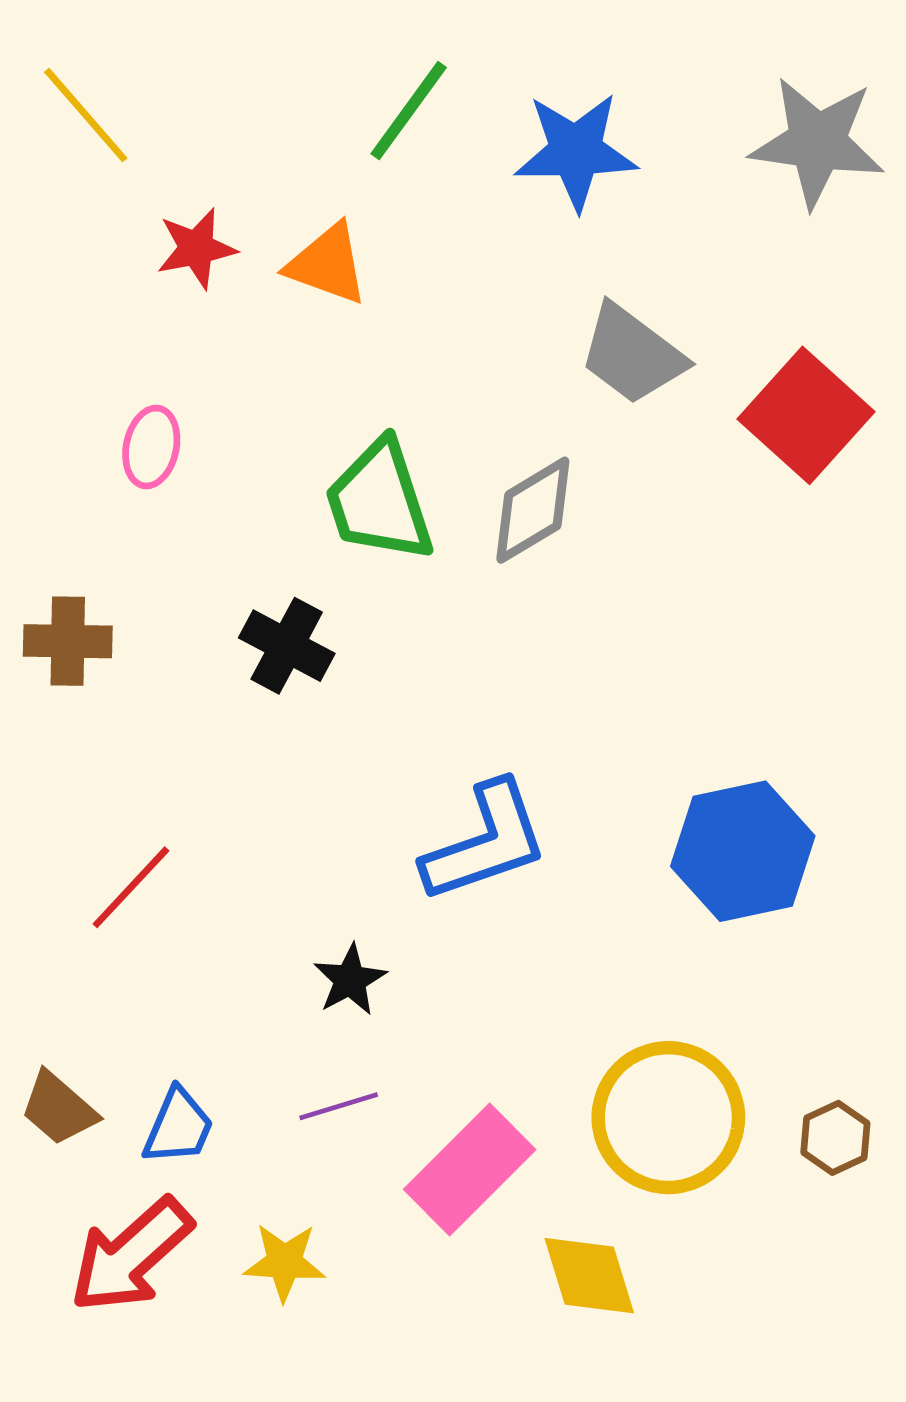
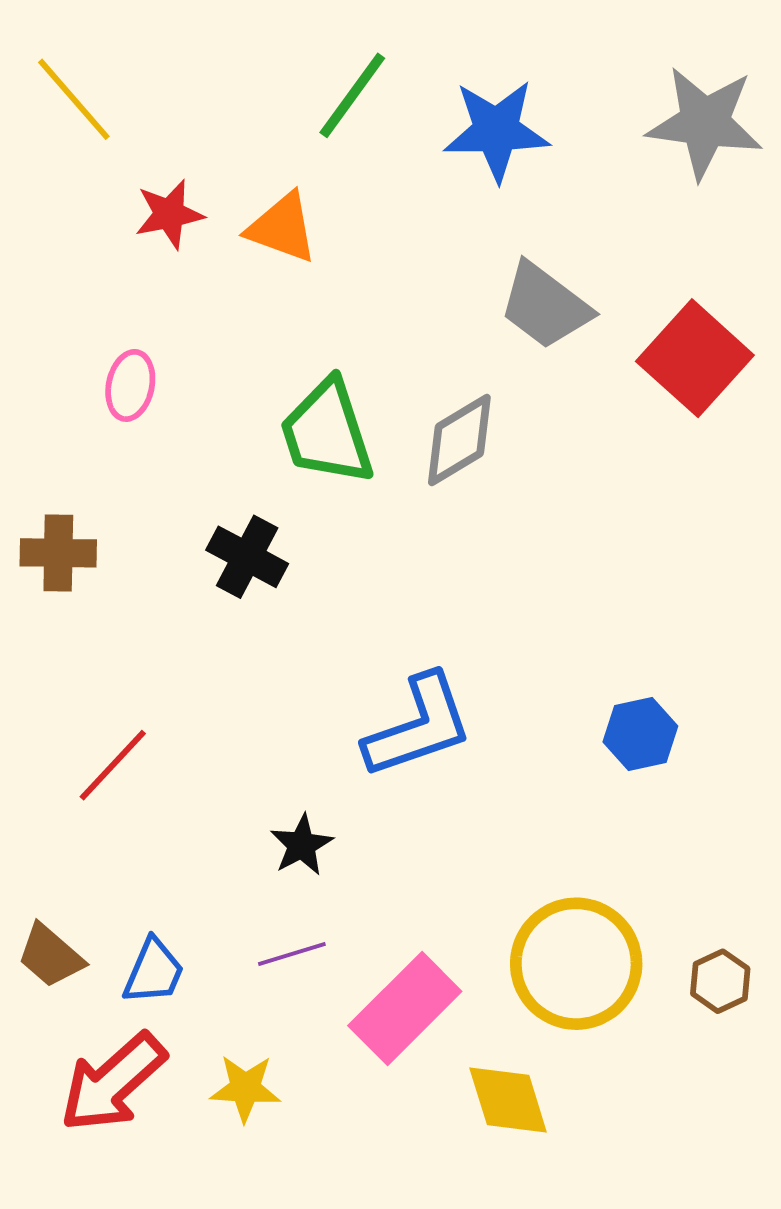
blue hexagon: (743, 851) -> (640, 734), size x0.6

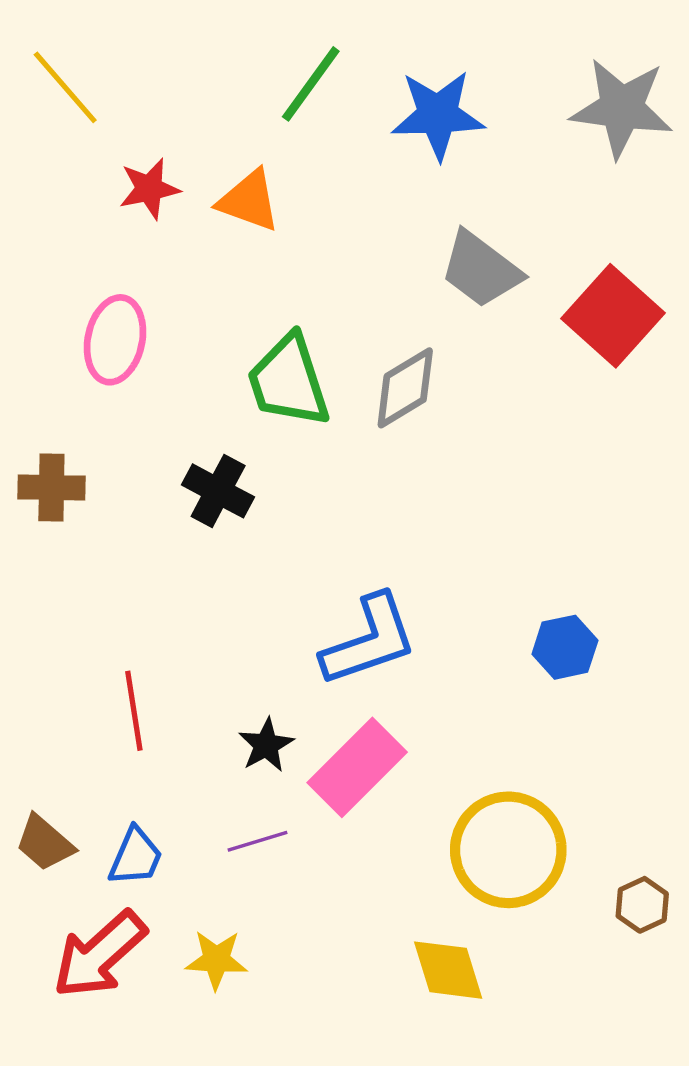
pink ellipse: (130, 385) -> (115, 340), size x1.4
red line: (113, 765) -> (134, 711), moved, turned -52
brown hexagon: (720, 981) -> (642, 905), moved
pink rectangle: (405, 1008) -> (357, 767), moved

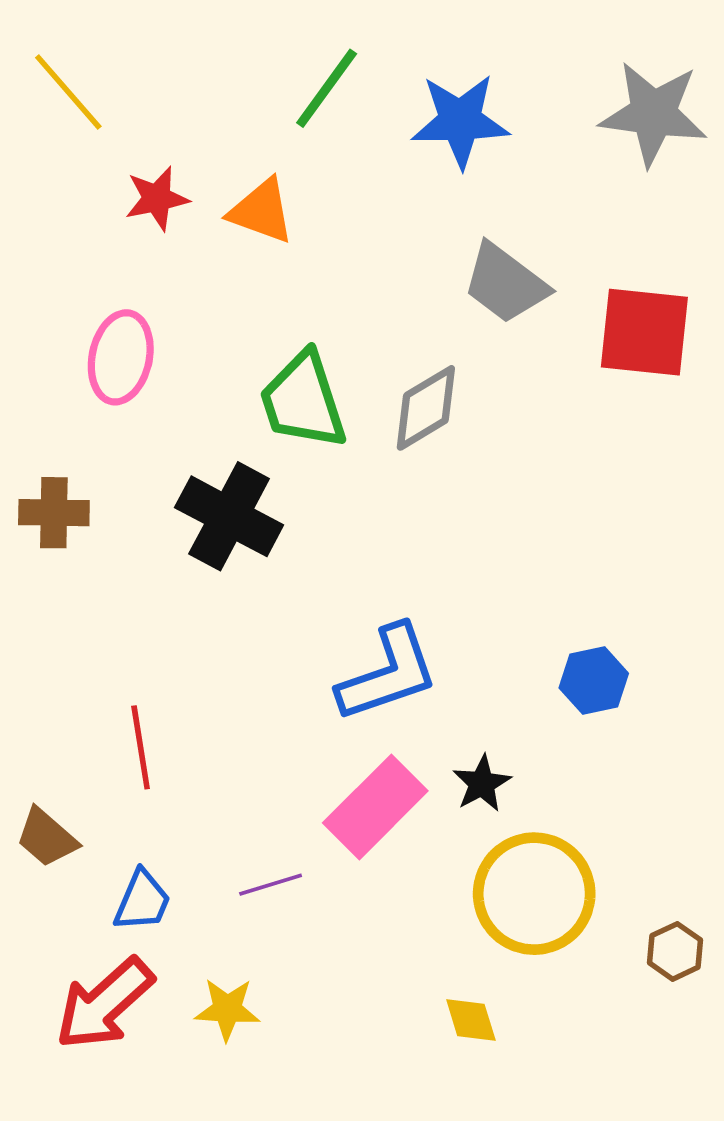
red square: (613, 316) -> (644, 332), turned -36
black cross: (218, 491) -> (229, 516), size x1.4
black star: (266, 745) -> (482, 783), moved
brown trapezoid: (45, 843) -> (47, 838), moved
yellow diamond: (448, 970) -> (471, 1020), size x0.7

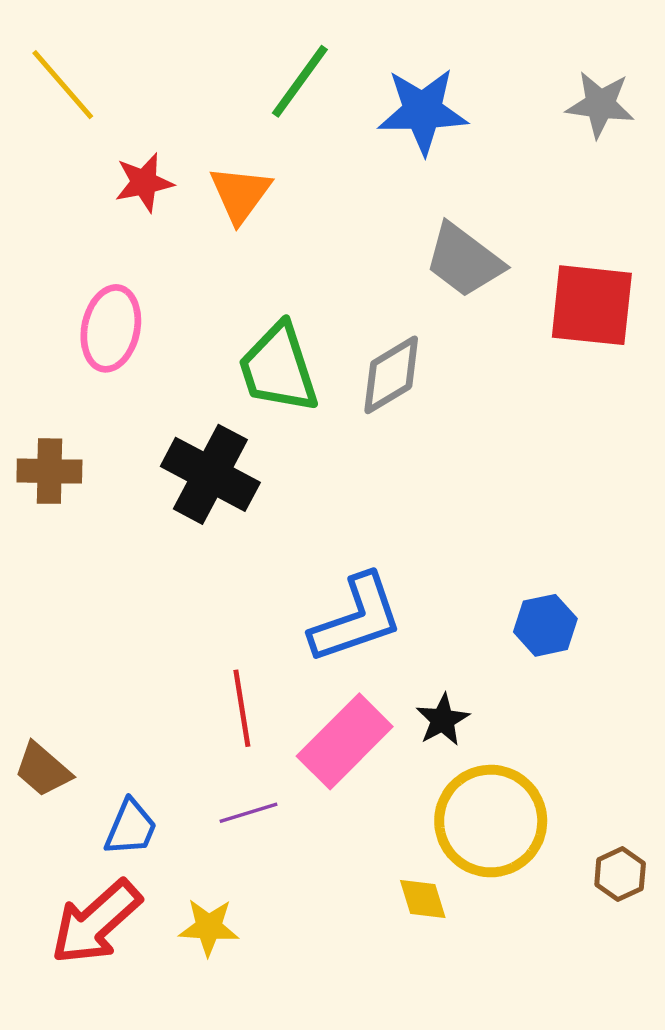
gray star: (653, 114) -> (600, 104), size x0.7
orange triangle: (262, 211) -> (240, 194), turned 46
red line: (141, 747) -> (242, 708), moved
yellow diamond: (471, 1020) -> (423, 899), moved

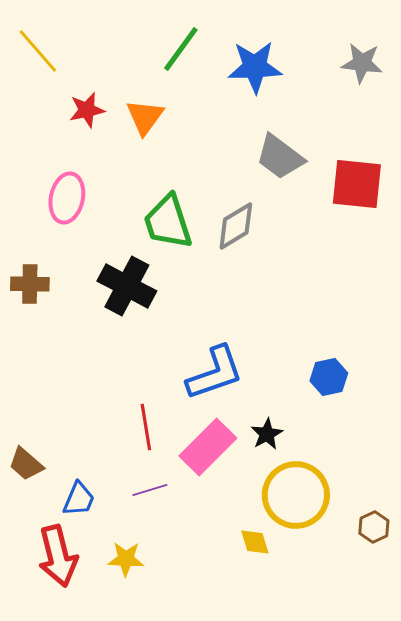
red arrow: (96, 922) -> (58, 556), turned -62

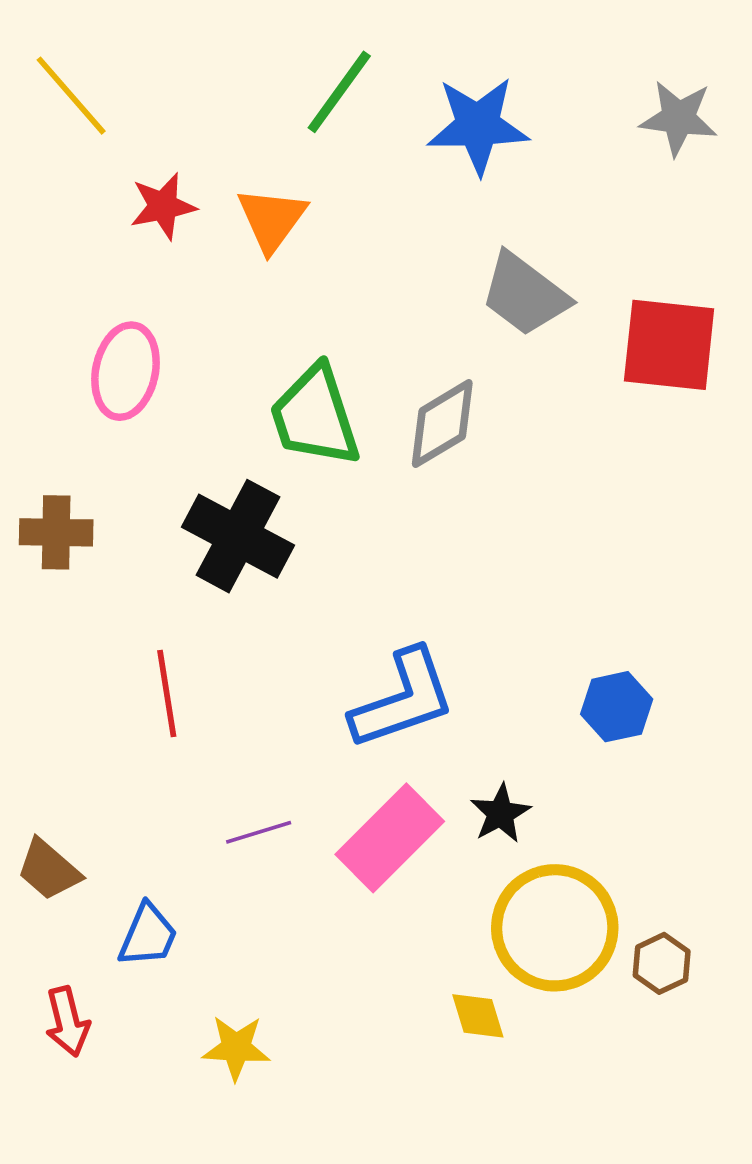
red line: (146, 427) -> (167, 694), moved
purple line: (150, 490) -> (259, 832), moved
brown hexagon: (374, 527) -> (662, 963), moved
red arrow: (58, 556) -> (67, 1022), moved, size x0.6

